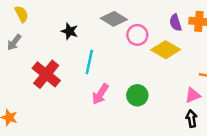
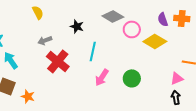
gray arrow: (14, 42) -> (45, 40), moved, turned 32

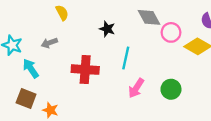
gray diamond: (113, 16) -> (149, 17), turned 30
gray arrow: (45, 40) -> (49, 43), moved
red cross: (58, 61) -> (85, 70), turned -35

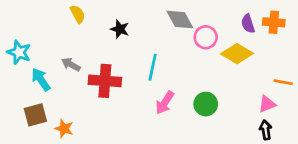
black star: (107, 29) -> (120, 29), moved
gray arrow: (49, 43) -> (71, 65), moved, turned 49
brown square: (26, 99) -> (35, 115), turned -36

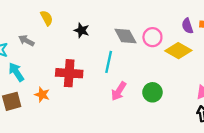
gray diamond: (180, 20) -> (125, 36), moved
gray arrow: (71, 65) -> (26, 41), moved
orange star: (64, 129) -> (42, 95), moved

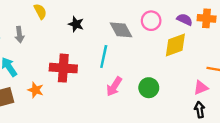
purple semicircle: (187, 26) -> (185, 20), turned 133
pink circle: (152, 37) -> (151, 21), moved
gray arrow: (26, 41) -> (19, 35), turned -126
yellow diamond: (178, 51) -> (175, 45), turned -50

